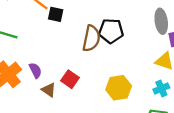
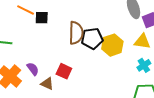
black pentagon: (111, 31) -> (92, 39), moved
yellow hexagon: (119, 88) -> (112, 45), moved

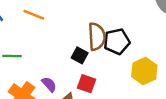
black square: (42, 18) -> (80, 55), moved, turned 32
yellow hexagon: (112, 45) -> (144, 71), moved

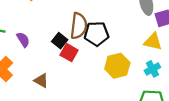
purple semicircle: (49, 84) -> (23, 40), moved
red square: (87, 84) -> (69, 53), moved

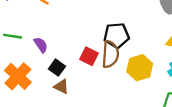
brown semicircle: (79, 26) -> (110, 54), moved
black square: (60, 41) -> (57, 68), moved

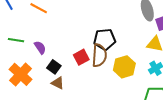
red square: (89, 56) -> (81, 57), turned 35

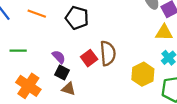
black pentagon: (105, 39) -> (77, 18), moved, turned 30
purple semicircle: (40, 48) -> (59, 57), moved
yellow hexagon: (124, 67) -> (143, 74), moved

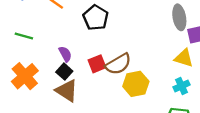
brown semicircle: (108, 53) -> (118, 64), turned 50
yellow hexagon: (143, 74) -> (136, 84), moved
brown triangle: (69, 89) -> (67, 91), size x1.5

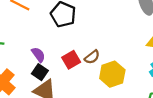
brown semicircle: (118, 64) -> (92, 57), size x0.6

